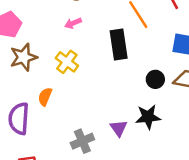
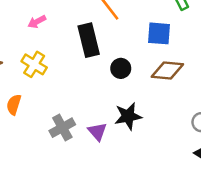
black circle: (155, 79) -> (121, 68), moved
gray cross: (82, 141) -> (62, 128), moved

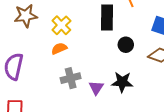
orange semicircle: (14, 105) -> (59, 48), moved, turned 35

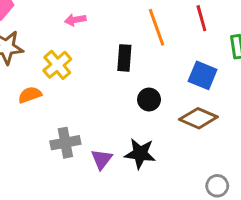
black rectangle: (107, 17) -> (124, 58), size x0.7
orange semicircle: (59, 48) -> (30, 95), moved

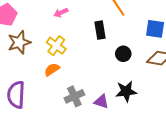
orange semicircle: (30, 95) -> (52, 70), moved
purple triangle: (102, 159) -> (101, 101), turned -35

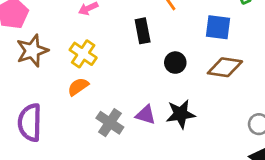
gray cross: (74, 96) -> (110, 123), turned -30
purple triangle: (101, 101) -> (146, 115), moved

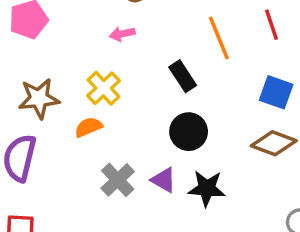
black rectangle: (143, 31) -> (183, 76), turned -35
brown star: (32, 51) -> (39, 98), moved
black circle: (175, 63) -> (189, 132), moved, size x1.4

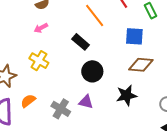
orange semicircle: (88, 127) -> (28, 101), moved
black star: (207, 188) -> (126, 95), moved

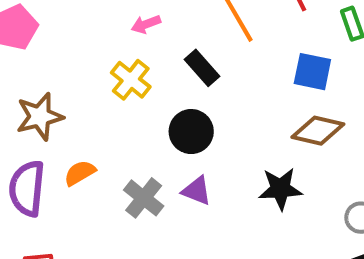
pink arrow: (41, 28) -> (146, 24), moved
yellow cross: (39, 61) -> (131, 80), moved
black circle: (92, 71) -> (191, 132), moved

